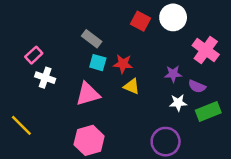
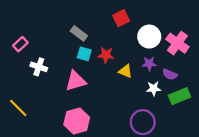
white circle: (173, 17) -> (149, 37), moved
red square: (140, 21) -> (121, 18), turned 35
pink rectangle: (34, 55) -> (20, 44), moved
yellow triangle: (132, 86) -> (125, 71), moved

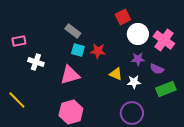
red square: (121, 18) -> (123, 17), moved
pink rectangle: (20, 44) -> (19, 41), turned 32
yellow triangle: (125, 71) -> (116, 74), moved
white star: (154, 89) -> (134, 82), moved

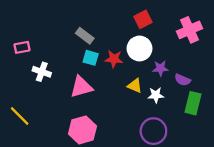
white circle: (138, 34) -> (139, 48), moved
pink cross: (164, 40) -> (190, 30), moved, turned 30
green rectangle: (166, 89) -> (193, 103), turned -54

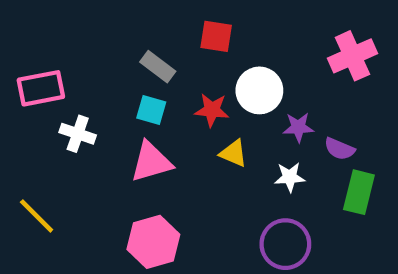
red square: (143, 19) -> (216, 36), moved, turned 36
pink rectangle: (22, 47) -> (41, 88), size x1.5
cyan square: (91, 58) -> (151, 110), moved
yellow triangle: (135, 86) -> (233, 153), moved

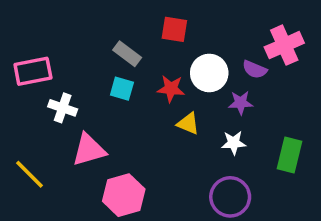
purple semicircle: (339, 149) -> (255, 69), moved
pink triangle: (151, 162) -> (89, 150), moved

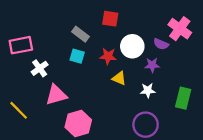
pink cross: (284, 45) -> (180, 29), turned -30
white cross: (63, 108) -> (40, 68), turned 35

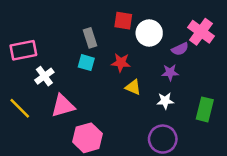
gray rectangle: (80, 34) -> (90, 38), turned 35
purple semicircle: (161, 44) -> (180, 49), turned -48
white circle: (132, 46) -> (149, 33), moved
yellow line: (19, 110) -> (20, 108), moved

